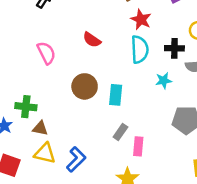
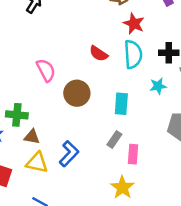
red semicircle: (92, 40) -> (99, 54), moved
pink semicircle: (46, 53) -> (46, 70), moved
cyan rectangle: (116, 95) -> (121, 104), moved
blue L-shape: (76, 159) -> (69, 154), moved

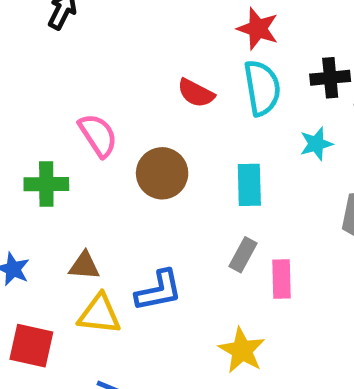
green cross: (17, 115) -> (46, 184), moved
blue L-shape: (69, 154) -> (159, 291), turned 40
yellow star: (122, 187) -> (242, 350), moved

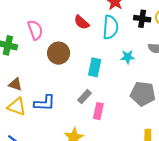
black cross: (330, 78) -> (142, 19), moved

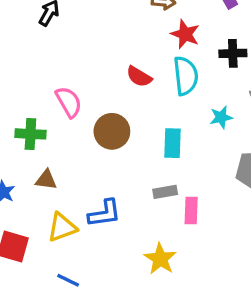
brown triangle: (15, 84) -> (46, 180), moved
gray rectangle: (84, 97) -> (165, 192), turned 48
yellow triangle: (17, 107) -> (62, 227), turned -30

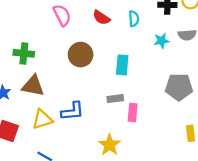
cyan semicircle: (186, 76) -> (134, 19), size x0.6
pink semicircle: (69, 102) -> (62, 15), moved
cyan star: (221, 117) -> (162, 41), moved
brown triangle: (46, 180) -> (33, 86), size x1.5

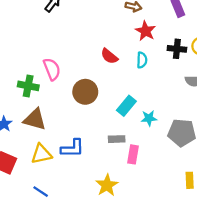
pink semicircle: (62, 15) -> (52, 69), moved
cyan star: (162, 41) -> (149, 118), moved
cyan rectangle: (122, 65) -> (126, 106), turned 30

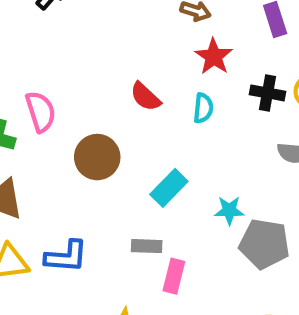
cyan star: (149, 118) -> (229, 210), moved

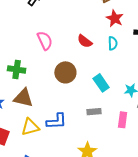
pink semicircle: (41, 112) -> (45, 41), moved
cyan rectangle: (169, 188) -> (101, 83), turned -72
pink rectangle: (174, 276) -> (123, 120), moved

